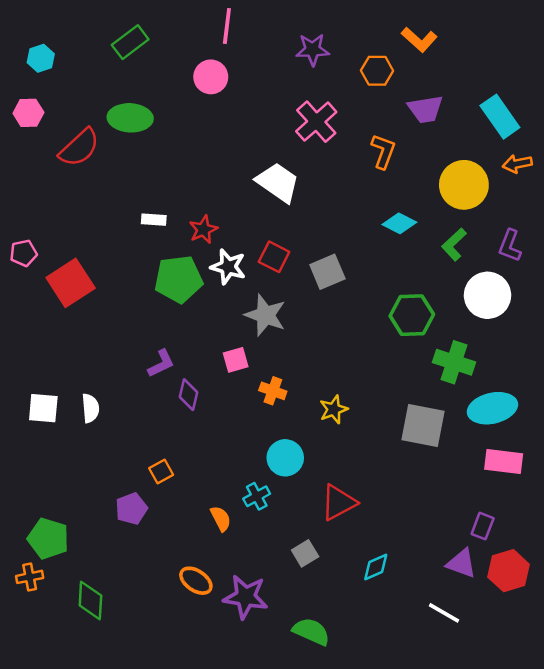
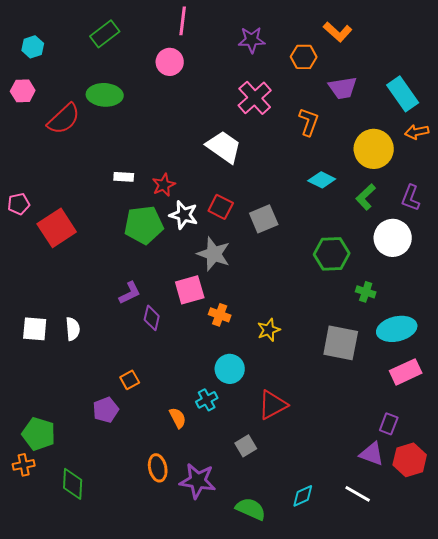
pink square: (236, 360) -> (190, 290), size x1.4
green cross: (454, 362) -> (366, 292), size x0.6
pink rectangle: (504, 462) -> (406, 372), turned -32
cyan diamond: (376, 567) -> (303, 496), moved
orange ellipse: (196, 581) -> (158, 468), turned 44

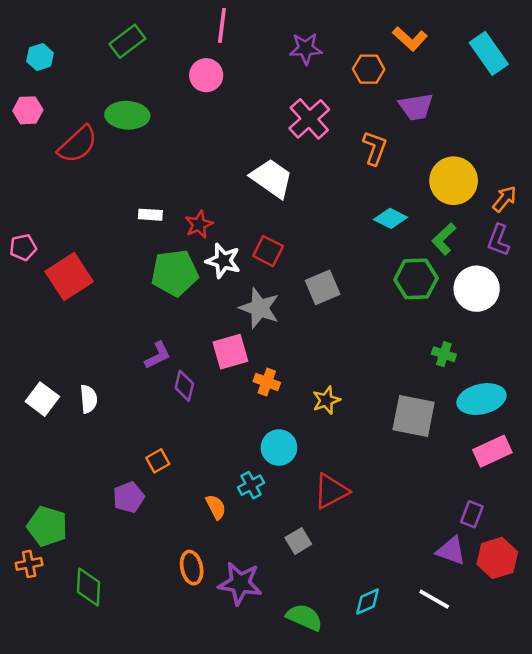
cyan rectangle: (403, 94) -> (489, 53), moved
orange arrow: (417, 132) -> (505, 199), moved, turned 140
gray square: (264, 219) -> (323, 287), moved
green hexagon: (332, 254) -> (416, 279), moved
white square: (35, 329) -> (42, 399), turned 32

